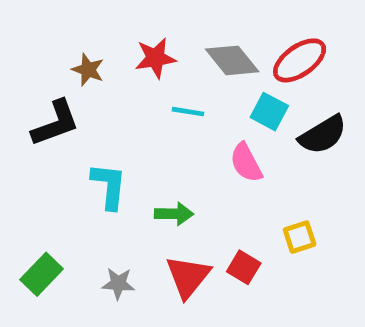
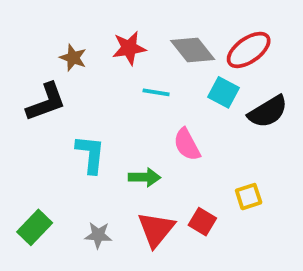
pink semicircle: (246, 163) -> (187, 144), moved

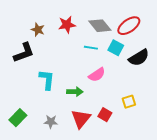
cyan line: (156, 92) -> (91, 48), moved
pink semicircle: (187, 144) -> (97, 75), turned -96

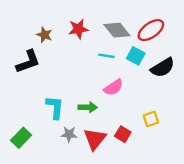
cyan L-shape: (47, 80) -> (55, 107), moved
gray star: (51, 122) -> (69, 134), moved

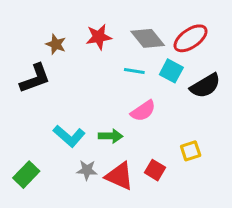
cyan L-shape: (55, 107) -> (69, 136), turned 125
red triangle: (95, 139) -> (119, 176), turned -45

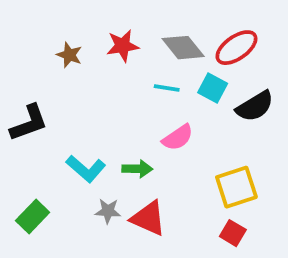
black L-shape: (35, 78) -> (29, 123), moved
yellow square: (191, 151) -> (236, 187), size x1.6
red square: (155, 170) -> (233, 233), moved

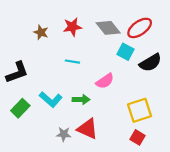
cyan line: (167, 88) -> (72, 62), moved
gray star: (108, 211) -> (64, 134), moved
green rectangle: (33, 217) -> (20, 108), moved

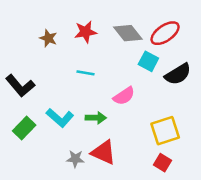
black L-shape: (17, 72) -> (20, 86), turned 70

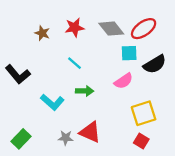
cyan square: (148, 61) -> (129, 53), turned -30
cyan line: (86, 73) -> (75, 63), turned 32
pink semicircle: (124, 96) -> (124, 81), moved
green arrow: (96, 118) -> (85, 91), moved
green rectangle: (24, 128) -> (21, 139), moved

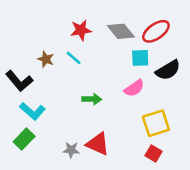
brown star: (42, 33) -> (46, 59), moved
cyan line: (75, 63) -> (74, 58), moved
cyan L-shape: (52, 102) -> (33, 111), moved
green rectangle: (21, 139) -> (24, 139), moved

